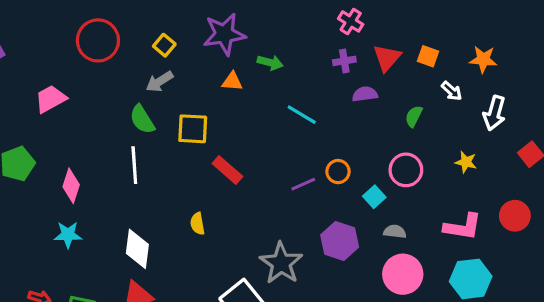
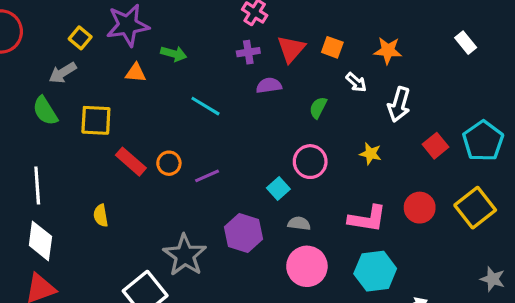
yellow square: (164, 45) -> (80, 38), moved
white line: (134, 165) -> (37, 185), moved
orange circle: (338, 172) -> (169, 163), moved

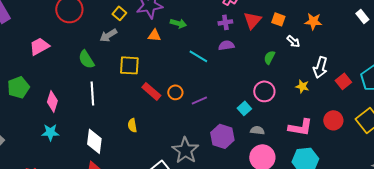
purple semicircle: (269, 85) -> (226, 45), moved
white arrow: (399, 104) -> (320, 67), moved
green semicircle: (45, 111) -> (86, 59), moved
white line: (37, 185) -> (92, 93), moved

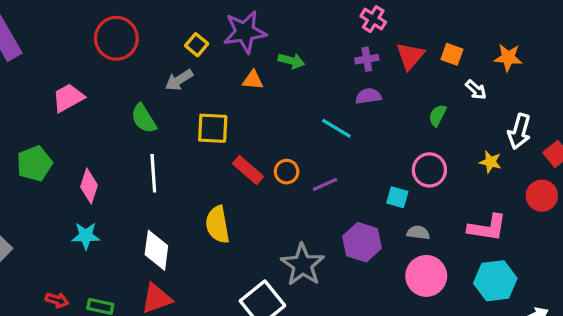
cyan line: (198, 56) -> (336, 128), moved
cyan square: (244, 108) -> (397, 197), turned -32
red circle: (333, 120) -> (542, 196), moved
yellow semicircle: (132, 125) -> (218, 225), size x1.6

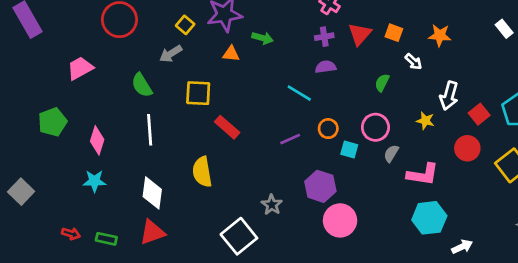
orange circle: (287, 172) -> (328, 129), moved
gray semicircle: (418, 233) -> (391, 154), moved, turned -66
gray star: (303, 265) -> (272, 205), size x0.6
pink circle: (426, 276) -> (340, 220), moved

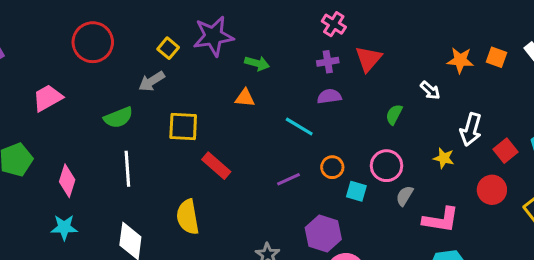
orange square: (394, 33) -> (496, 57), moved
orange triangle: (231, 54) -> (245, 98), moved
green semicircle: (142, 85) -> (118, 117), turned -80

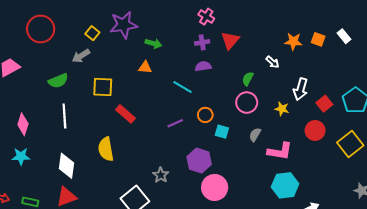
pink circle: (387, 166) -> (247, 103), moved

